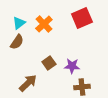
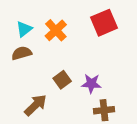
brown semicircle: (17, 42) -> (22, 53), turned -140

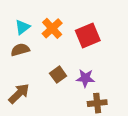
red square: (104, 23) -> (88, 35), moved
brown arrow: (36, 105) -> (19, 94), moved

